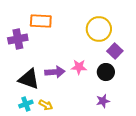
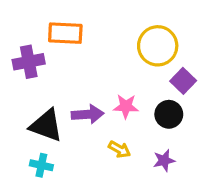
cyan cross: (26, 104) -> (41, 165), turned 32
yellow arrow: (46, 105) -> (119, 149), moved

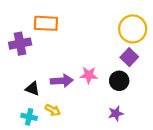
yellow circle: (158, 46) -> (133, 29), moved
black triangle: (46, 125) -> (32, 89), size x0.6
yellow arrow: (119, 149) -> (53, 110), moved

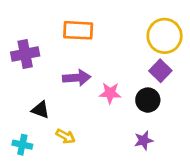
orange rectangle: (46, 23) -> (78, 30), moved
purple arrow: (62, 81) -> (77, 78), moved
cyan cross: (29, 117) -> (22, 145), moved

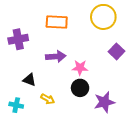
yellow circle: (165, 36) -> (103, 17), moved
black circle: (148, 100) -> (80, 88), moved
purple star: (144, 140) -> (104, 102), size x1.5

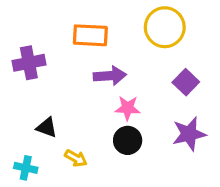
purple arrow: (56, 56) -> (110, 76), moved
purple star: (104, 102) -> (189, 134), moved

